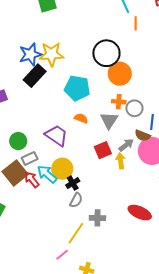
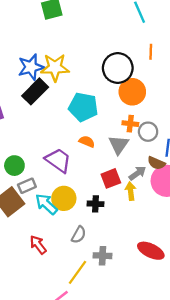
orange line: (136, 23) -> (151, 52), moved
red arrow: (32, 180) -> (38, 245), moved
black cross: (73, 183) -> (95, 204), moved, turned 32

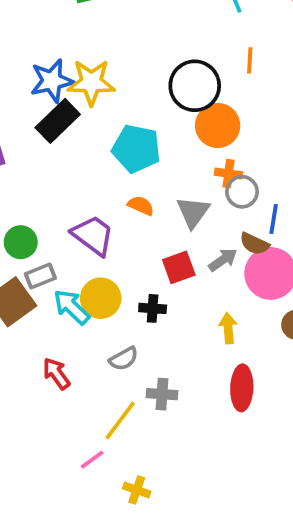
orange cross: (130, 124) -> (228, 174), moved
yellow arrow: (131, 191) -> (228, 328), moved
gray semicircle: (79, 235) -> (124, 359), turned 30
red ellipse: (151, 251) -> (242, 388), turned 65

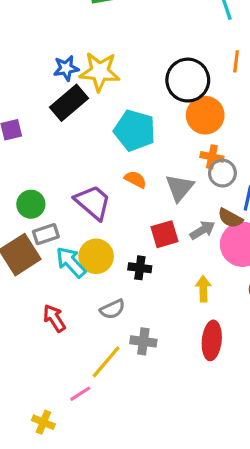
blue star: (52, 81) -> (66, 68), size x0.7
yellow cross: (137, 490) -> (43, 422), moved

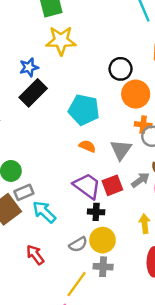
yellow star: (100, 72) -> (61, 41), moved
black circle: (188, 80) -> (121, 69), size x0.7
purple trapezoid: (93, 202) -> (87, 186), moved
yellow circle: (96, 256) -> (103, 240), moved

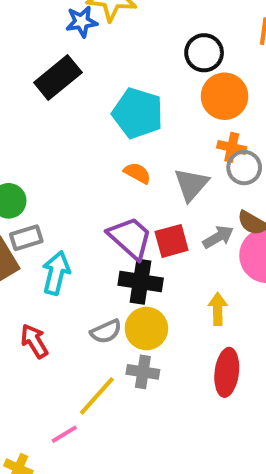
blue star: (29, 67) -> (82, 22), moved
cyan arrow: (44, 212) -> (56, 273), turned 55
black cross: (96, 212) -> (141, 282), size x1.5

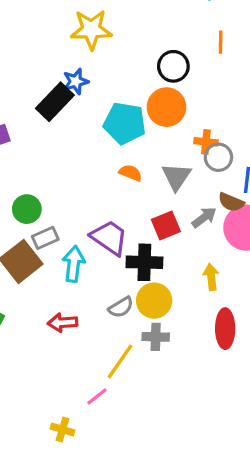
blue star: (82, 22) -> (76, 81), moved
orange circle: (225, 96) -> (167, 107), moved
purple trapezoid: (130, 238) -> (109, 238), moved
red arrow: (34, 341) -> (63, 323), turned -56

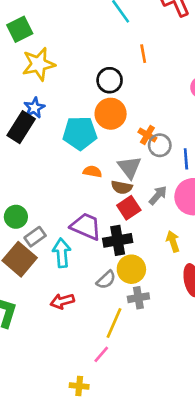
orange cross: (206, 142) -> (147, 135), turned 36
brown semicircle: (231, 202) -> (122, 187), moved

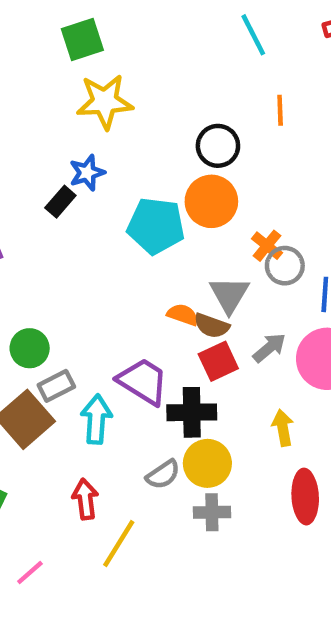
black rectangle: (21, 127) -> (60, 202), size x0.6
orange semicircle: (92, 172) -> (183, 315), moved
red arrow: (62, 301) -> (85, 499), turned 90
yellow line: (114, 323) -> (119, 543), moved
pink line: (101, 354) -> (30, 572), moved

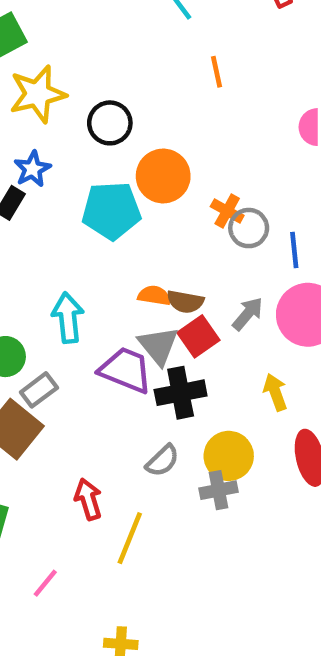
black circle: (218, 146) -> (110, 123), moved
gray triangle: (229, 295) -> (158, 346), moved
cyan arrow: (96, 419) -> (68, 318), moved
yellow circle: (207, 463) -> (229, 456), moved

